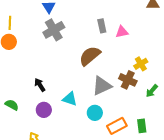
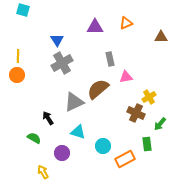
pink triangle: (122, 32) -> (126, 77), moved
gray triangle: (102, 86) -> (74, 102), moved
green semicircle: (12, 105) -> (34, 138), moved
purple circle: (44, 110) -> (62, 153), moved
green rectangle: (142, 126) -> (147, 144), moved

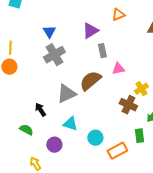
purple triangle: (95, 27) -> (90, 31), moved, turned -30

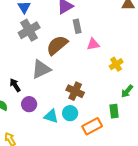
brown semicircle: (90, 81) -> (57, 45), moved
brown cross: (128, 105) -> (75, 91), moved
cyan triangle: (70, 124) -> (51, 116), moved
purple circle: (54, 145) -> (29, 104), moved

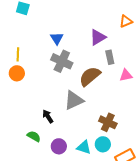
gray cross: (29, 30) -> (62, 61), turned -35
purple circle: (29, 104) -> (59, 146), moved

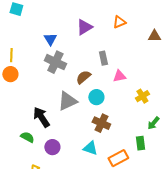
purple triangle: (98, 37) -> (84, 27), moved
brown semicircle: (90, 76) -> (83, 77), size x0.7
black arrow: (48, 116) -> (41, 117), size x1.5
cyan circle: (103, 144) -> (96, 97), moved
cyan triangle: (84, 147) -> (90, 148), moved

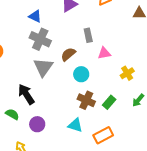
blue triangle: (50, 39) -> (35, 16), turned -32
gray triangle: (67, 101) -> (43, 67), moved, turned -30
green rectangle: (140, 143) -> (109, 102), moved, turned 48

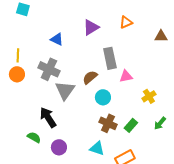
gray rectangle: (88, 35) -> (110, 58), size x1.5
gray cross: (40, 39) -> (49, 69), moved

